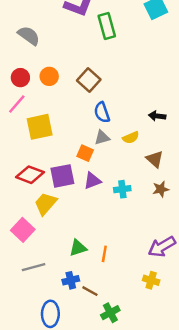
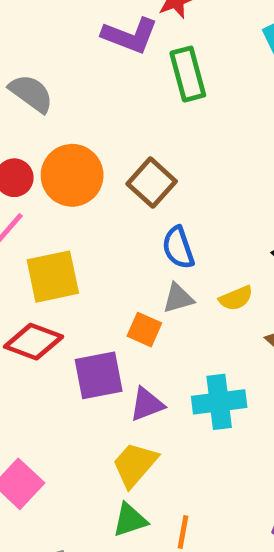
orange circle: (49, 76) -> (72, 175), size x1.6
red diamond: (30, 175) -> (34, 342), moved
purple triangle: (92, 181) -> (147, 404), moved
cyan cross: (122, 189) -> (219, 402), size x1.5
yellow trapezoid: (46, 204) -> (135, 465), moved

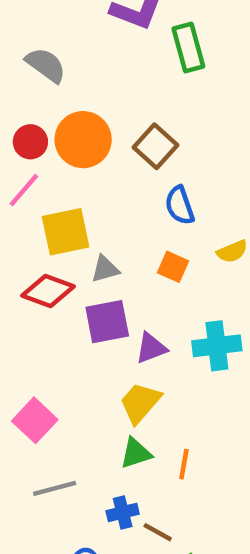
gray triangle: (178, 298) -> (105, 269), moved
orange square: (144, 330) -> (173, 267), moved

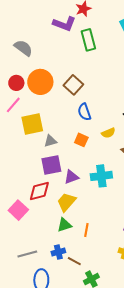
red diamond: (48, 291) -> (39, 191), moved, turned -35
gray line: (55, 488) -> (27, 254), moved

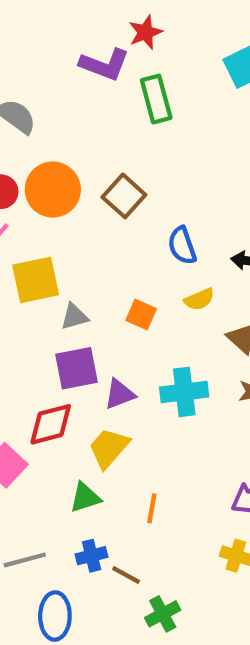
blue semicircle: (84, 112) -> (182, 246), moved
green triangle: (64, 225) -> (85, 498), moved

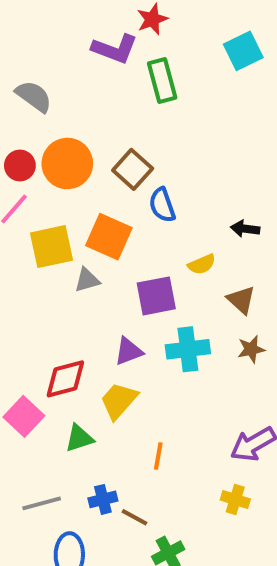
blue semicircle: (182, 246) -> (162, 205), moved
orange square: (141, 314) -> (109, 237), moved, size x1.6
purple square: (76, 368) -> (156, 296), moved
green triangle: (85, 498) -> (79, 438), moved

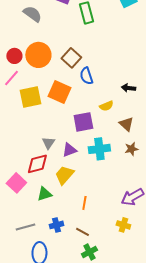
gray semicircle: (34, 96) -> (32, 14), moved
gray triangle: (87, 280) -> (48, 143), moved, turned -40
brown line: (135, 517) -> (82, 232), moved

